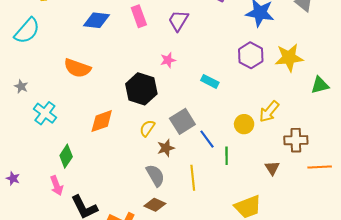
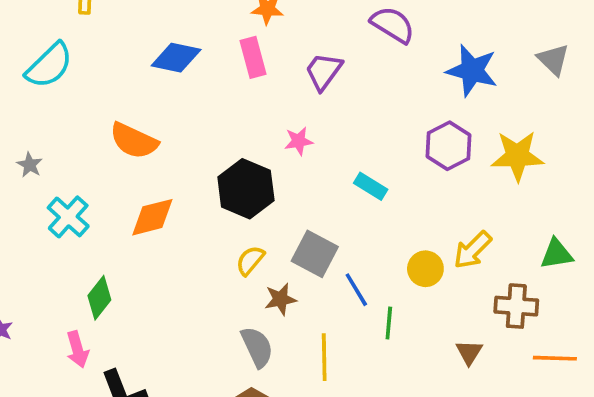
green triangle: (320, 85) -> (557, 254), moved
orange diamond: (102, 121) -> (152, 217), moved
gray square: (182, 121) -> (315, 254), turned -35

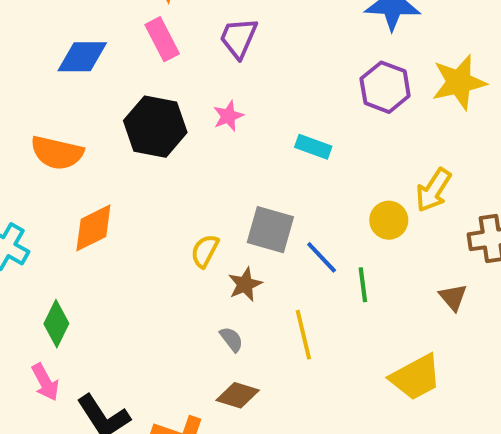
black hexagon: (246, 189) -> (155, 127), moved
gray semicircle: (257, 347) -> (231, 339), size x0.6

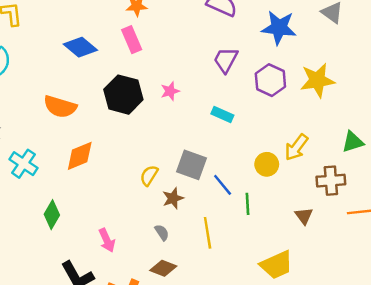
purple trapezoid: (239, 38) -> (226, 60), moved
blue diamond: (82, 57) -> (80, 47), turned 36
pink arrow: (45, 382) -> (107, 240), moved

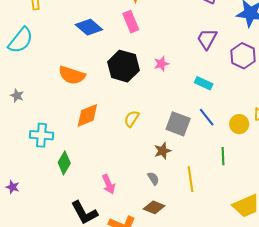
cyan cross: (23, 164) -> (41, 135), moved, turned -30
yellow semicircle: (149, 175) -> (132, 119), moved
blue line: (223, 185) -> (207, 117), moved

